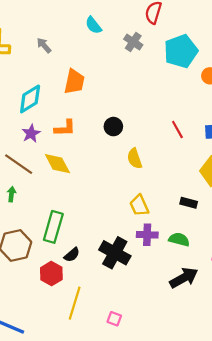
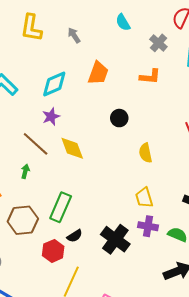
black circle: (113, 127) -> (119, 118), moved
orange L-shape: (65, 128) -> (150, 77), moved

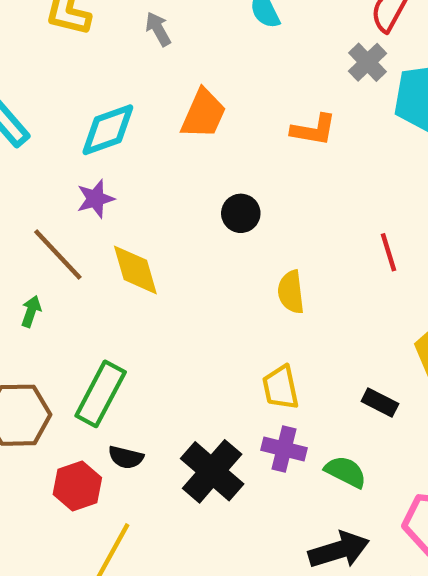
gray cross: (158, 43) -> (368, 62), moved
black semicircle: (75, 236) -> (126, 457), turned 42

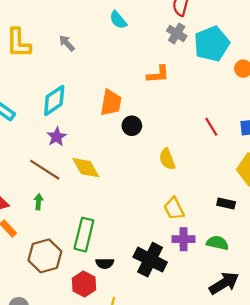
orange trapezoid: (203, 114) -> (111, 103), moved

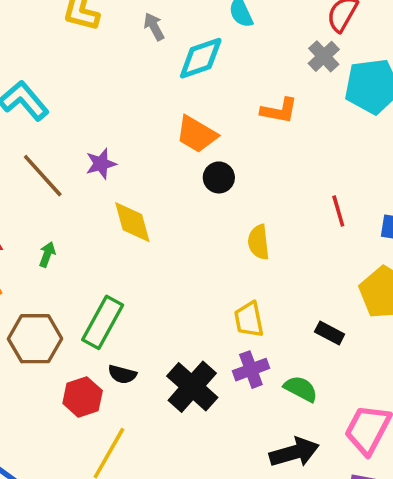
cyan diamond: (54, 100) -> (201, 58), moved
orange trapezoid: (111, 103) -> (197, 134), turned 96
brown line: (45, 170) -> (43, 176), moved
purple cross: (184, 239) -> (251, 370), turned -35

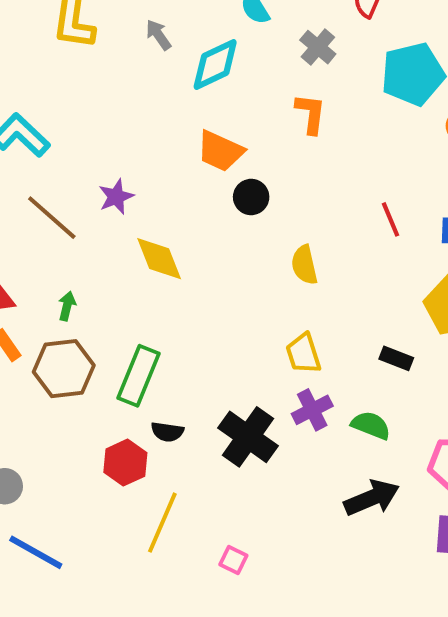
gray cross: (324, 56) -> (318, 47), moved
orange L-shape: (279, 111) -> (311, 114), turned -87
brown hexagon: (35, 339) -> (64, 369), moved

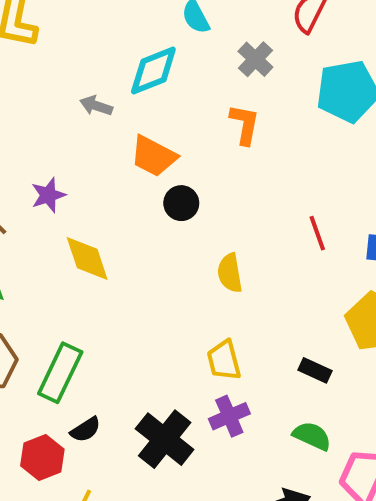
gray arrow: (158, 35) -> (96, 106), moved, turned -40
green semicircle: (371, 425) -> (312, 436), moved
black semicircle: (167, 432) -> (85, 430), turned -44

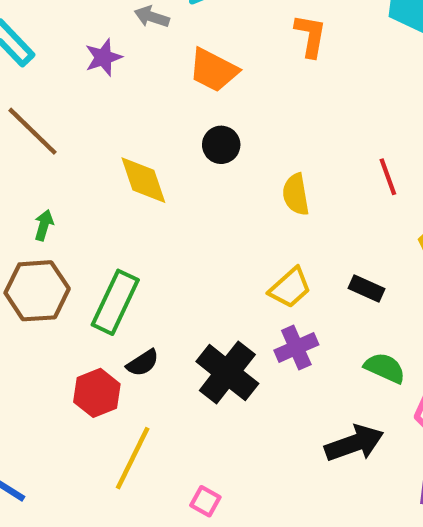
purple star: (48, 195) -> (103, 57), moved
black circle: (181, 203) -> (221, 145), moved
red line: (317, 233) -> (388, 177), moved
yellow trapezoid: (224, 360) -> (290, 288), turned -117
black rectangle: (315, 370) -> (367, 289), moved

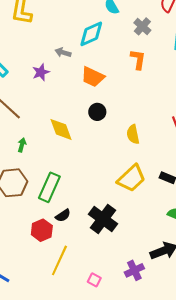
green arrow: (44, 225) -> (22, 145), moved
yellow trapezoid: (290, 288) -> (131, 178), size x1.4
purple cross: (296, 347) -> (134, 270), moved

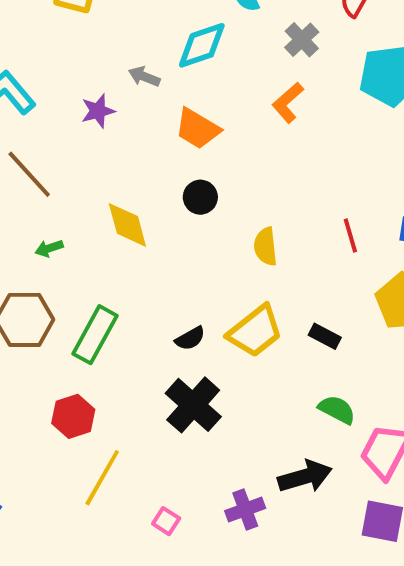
orange L-shape: (138, 59) -> (288, 103), turned -145
green arrow: (22, 145) -> (49, 248), turned -128
black semicircle: (63, 215) -> (190, 338), moved

